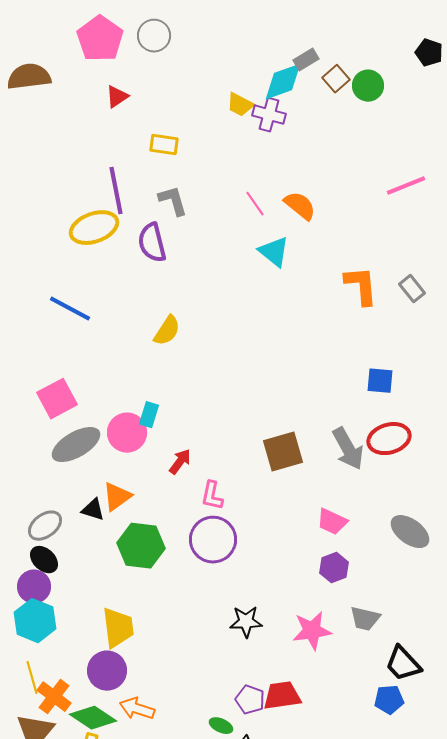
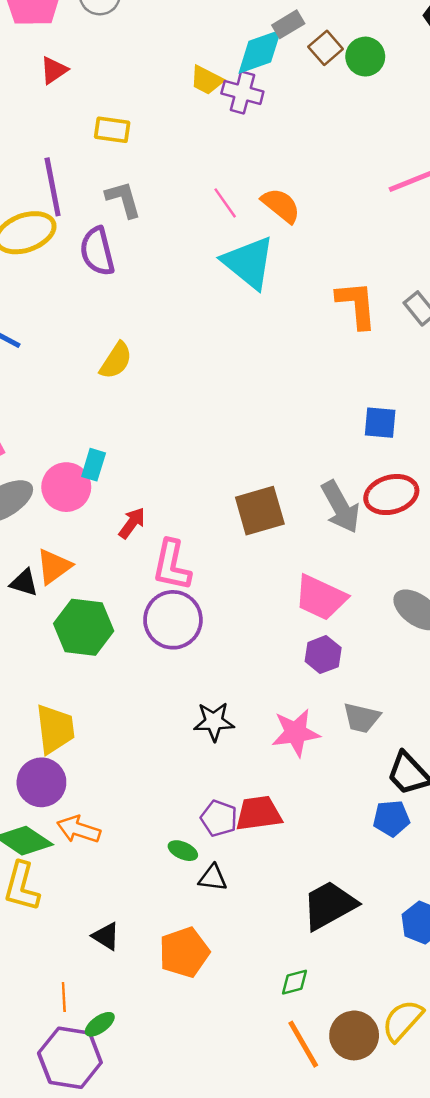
cyan triangle: (274, 252) -> (249, 262), size x1.4
pink L-shape: (212, 496) -> (172, 565), size x1.4
pink trapezoid: (332, 522) -> (321, 597), size x1.4

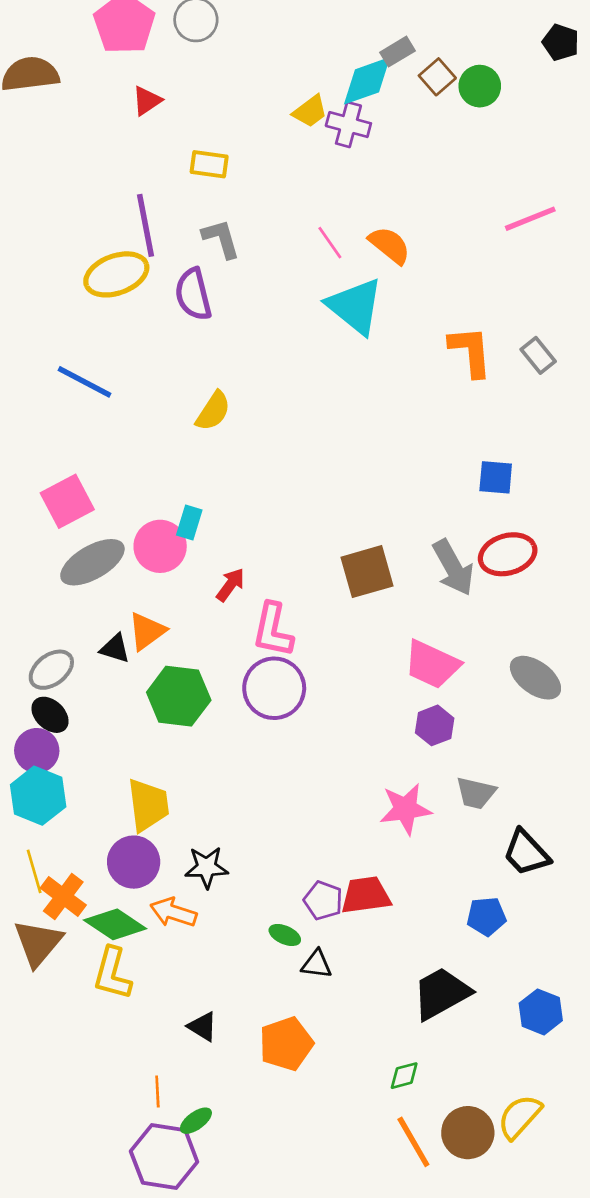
yellow trapezoid: (206, 80) -> (310, 111), turned -64
black star: (214, 722) -> (207, 867), moved
blue pentagon: (391, 818) -> (486, 916), moved

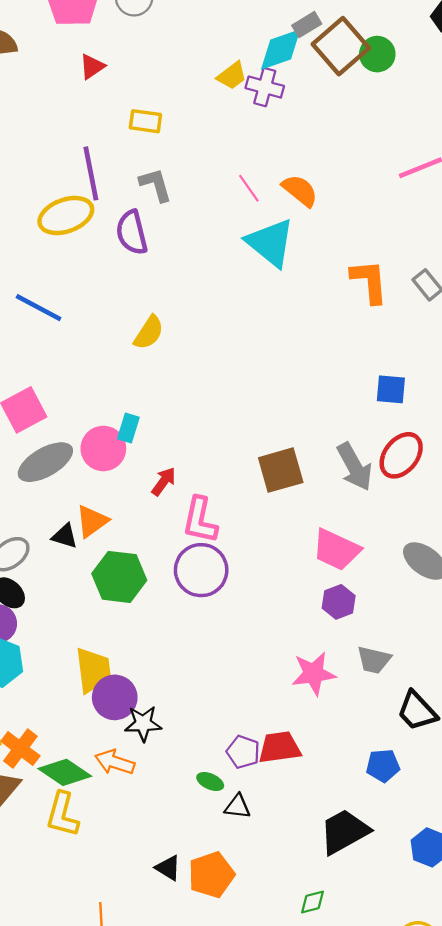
brown square: (437, 77) -> (341, 46), size x1.8
red ellipse: (508, 554) -> (401, 455), turned -36
purple circle: (134, 862) -> (115, 697), moved
black triangle: (203, 1026) -> (168, 868), moved

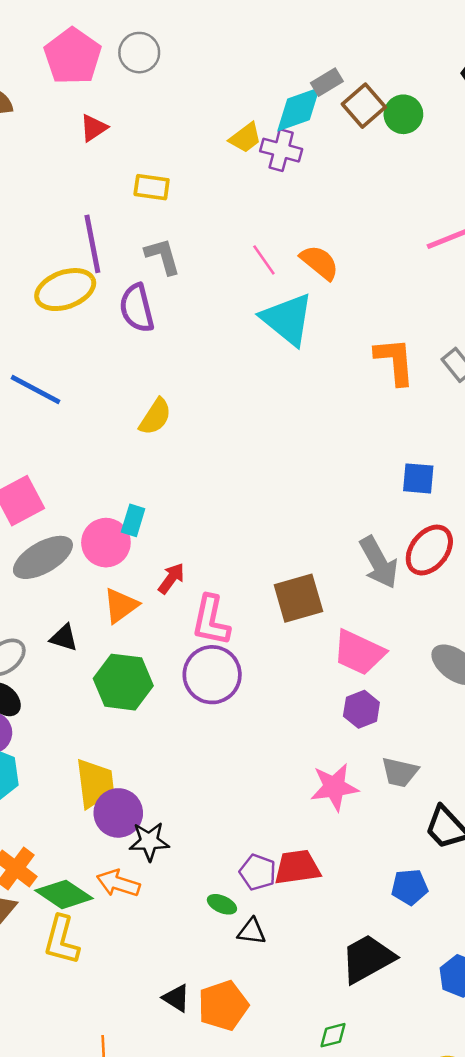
brown square: (341, 46) -> (364, 106), size x0.7
brown square: (281, 470) -> (298, 598), moved
orange triangle: (92, 521) -> (121, 606), moved

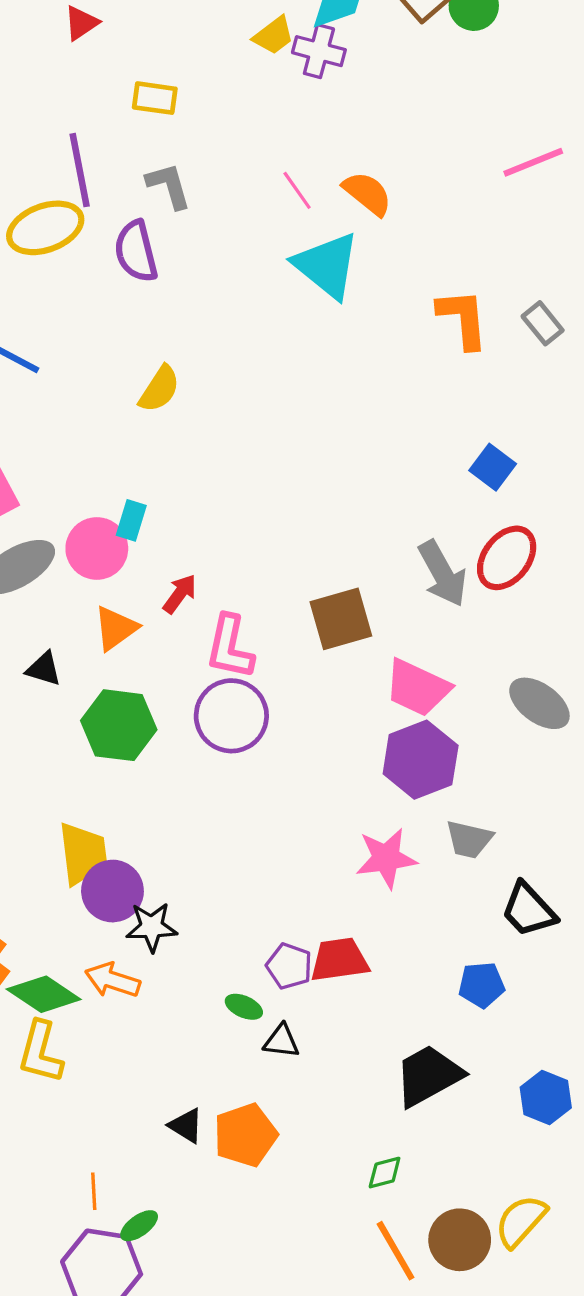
blue square: (418, 478) -> (493, 467), turned 32
purple hexagon: (361, 709) -> (421, 760), size x1.6

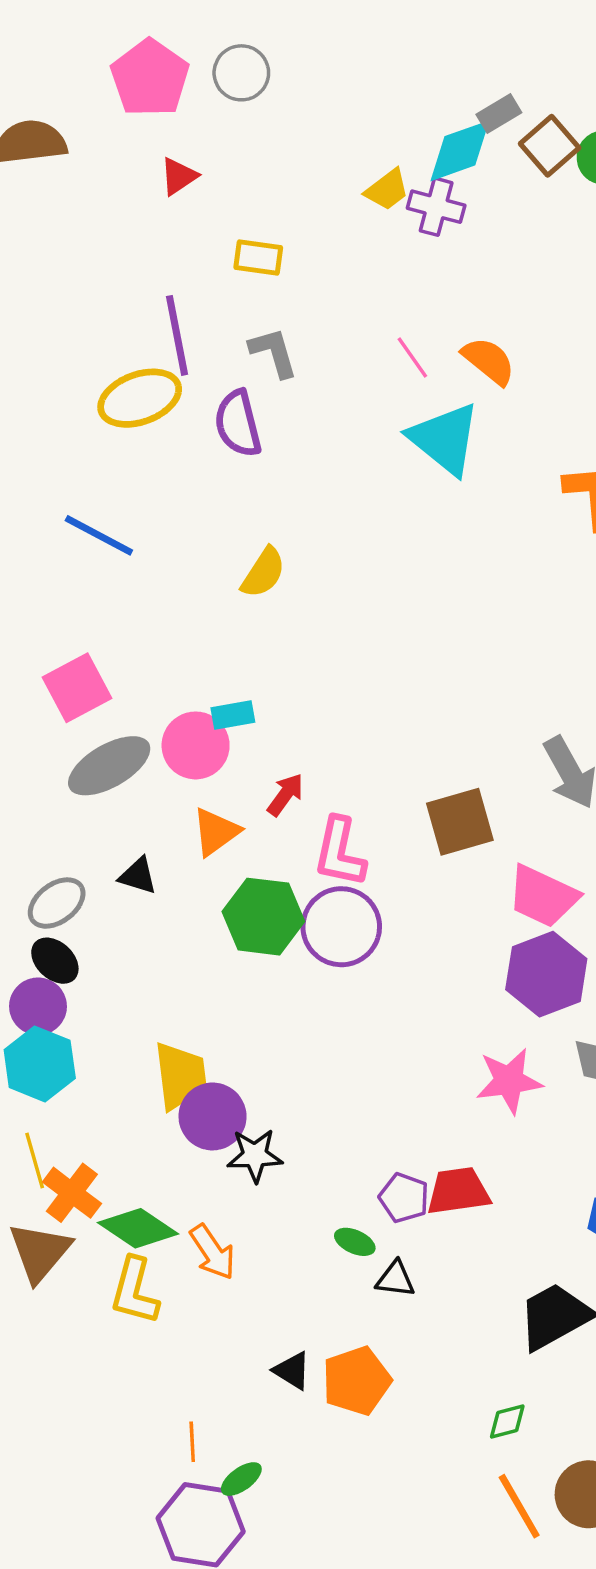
cyan rectangle: (131, 520) -> (233, 715), turned 63
green hexagon: (119, 725) -> (263, 917), moved
orange arrow: (112, 980) -> (213, 1252), moved, turned -142

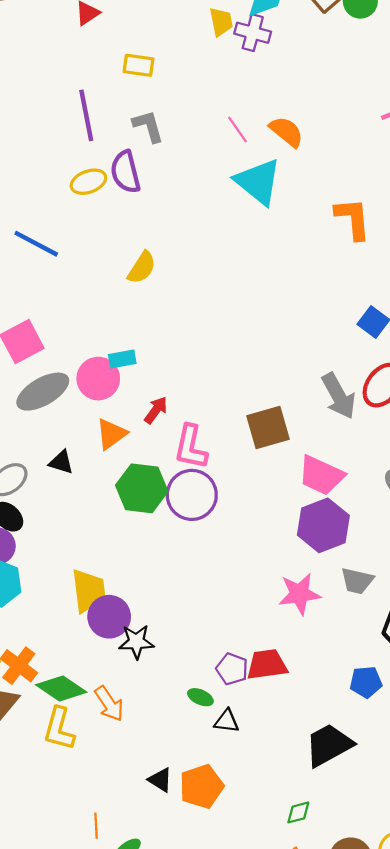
yellow trapezoid: (387, 190) -> (221, 22), turned -64
yellow ellipse: (140, 398) -> (88, 182), moved, size x0.7

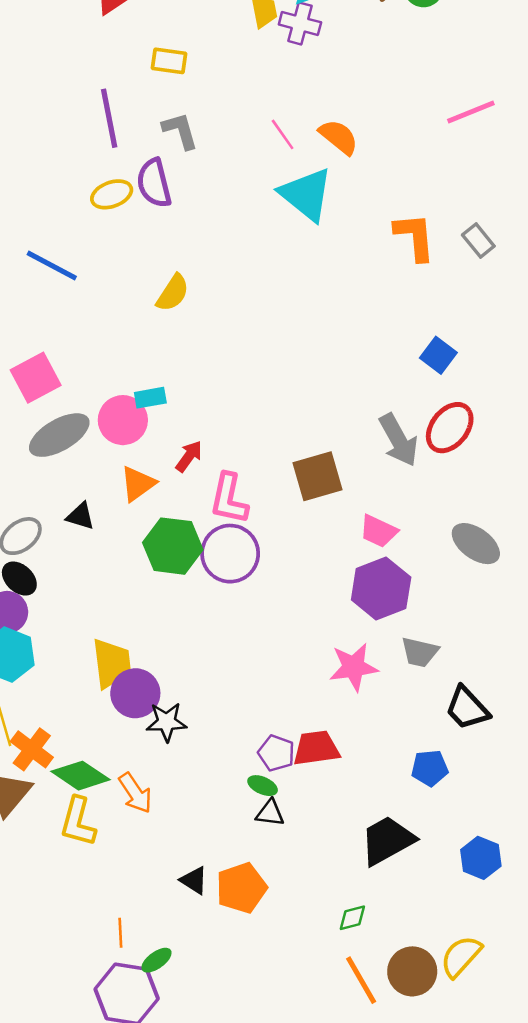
pink trapezoid: (321, 475) -> (379, 531), size x0.7
green ellipse: (200, 697) -> (263, 786), moved

